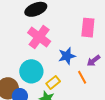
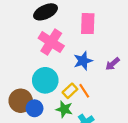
pink rectangle: (88, 28) -> (88, 24), moved
orange line: (82, 77) -> (84, 91), moved

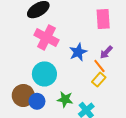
pink rectangle: (88, 24) -> (103, 19), moved
yellow rectangle: (70, 91) -> (99, 80), moved
orange line: (84, 91) -> (99, 66), moved

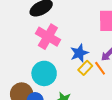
yellow rectangle: (99, 80) -> (85, 68), moved

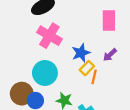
orange line: (100, 68) -> (94, 77), moved, turned 48

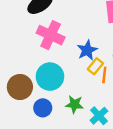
brown circle: (22, 94) -> (20, 87), moved

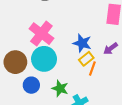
pink cross: (51, 35) -> (41, 34), moved
blue star: (87, 50) -> (82, 43), turned 30

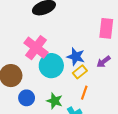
cyan circle: (44, 59) -> (51, 66), moved
orange line: (92, 68) -> (84, 93), moved

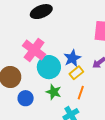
blue star: (76, 57) -> (72, 58), turned 30
green star: (55, 101) -> (54, 92), moved

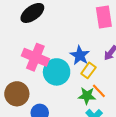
green star: (54, 92) -> (87, 96), moved
orange line: (81, 93) -> (99, 91), turned -48

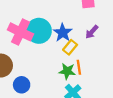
cyan circle: (57, 72) -> (39, 31), moved
orange line: (99, 91) -> (79, 67), turned 32

